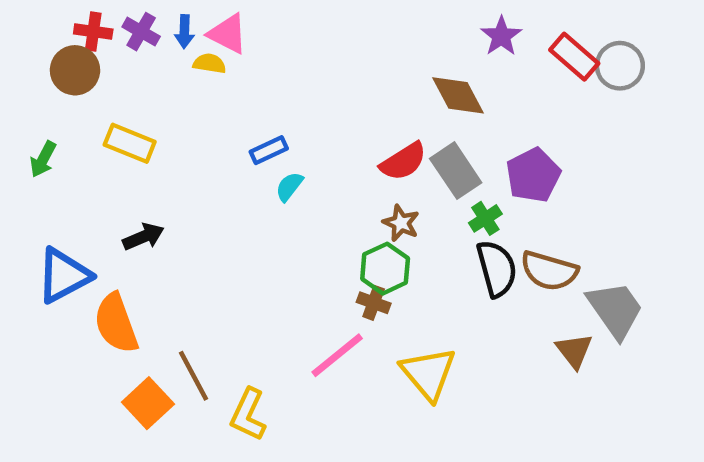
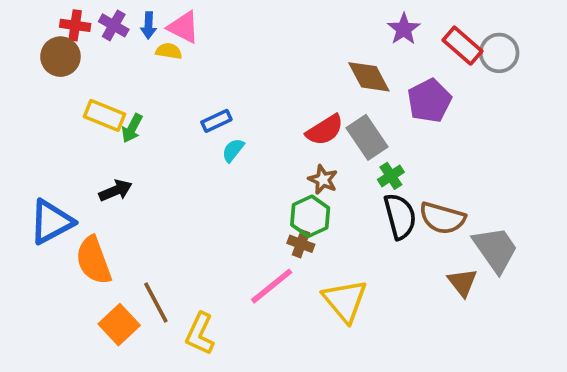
green arrow: (43, 159) -> (132, 128), moved
purple pentagon: (533, 175) -> (429, 101), moved

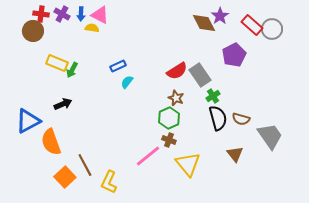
brown diamond: (369, 77) -> (204, 23), moved
brown semicircle: (442, 218) -> (241, 119), size x0.7
brown cross: (301, 244) -> (169, 140), moved
brown triangle: (462, 282) -> (235, 154), moved

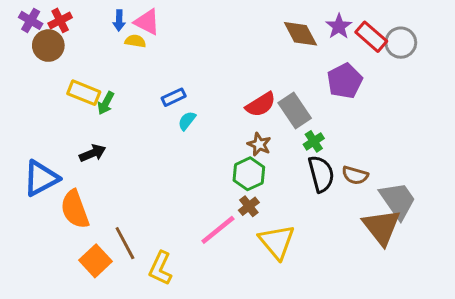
red cross: (41, 14) -> (60, 20), turned -35
purple cross: (62, 14) -> (31, 20), moved
purple star: (220, 16) -> (339, 26), moved
brown cross: (169, 140) -> (249, 206), turned 32
brown triangle: (235, 154) -> (382, 227), moved, size x1.6

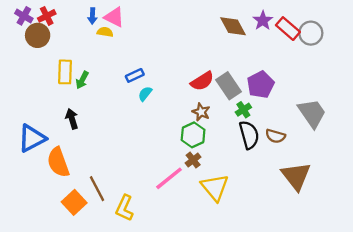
purple pentagon: (345, 81) -> (261, 85), moved
yellow rectangle: (84, 93) -> (65, 72), turned 70
black arrow: (93, 153) -> (72, 119), turned -84
gray trapezoid: (398, 200) -> (312, 113), moved

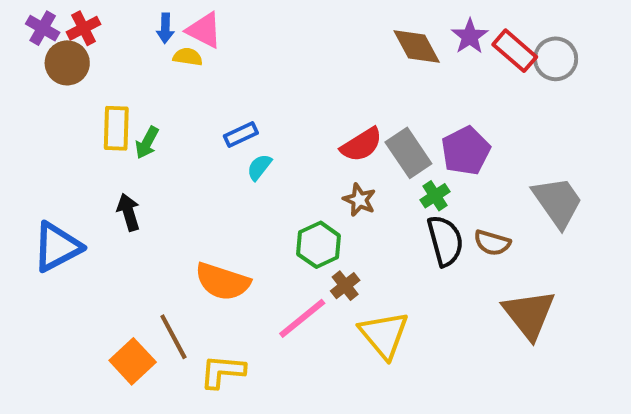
green hexagon: (193, 135) -> (319, 245), moved
orange semicircle: (58, 162) -> (223, 282), moved, turned -52
yellow L-shape: (124, 208) -> (223, 372), turned 70

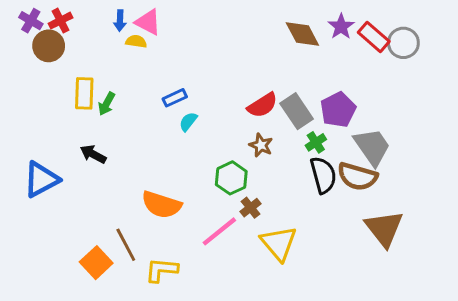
gray trapezoid: (558, 202) -> (372, 147), moved
black arrow: (128, 212) -> (93, 154), turned -45
brown semicircle: (492, 243) -> (357, 176), size x1.5

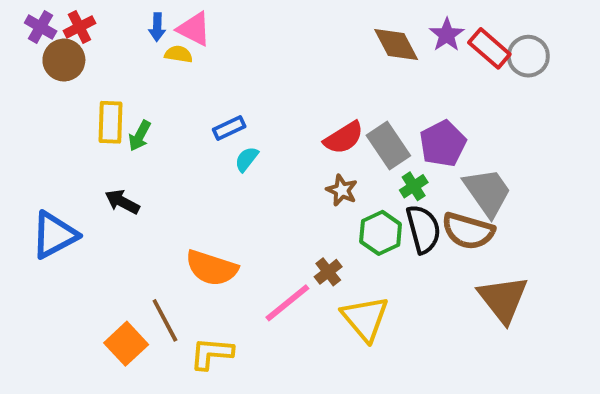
green hexagon: (231, 178) -> (381, 233), moved

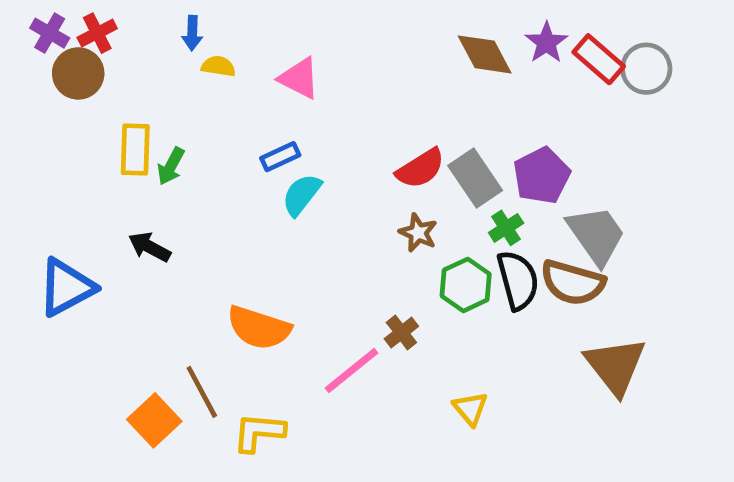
pink triangle: (194, 29) -> (299, 78), moved
cyan semicircle: (247, 159) -> (302, 195), size x1.4
yellow triangle: (365, 318) -> (470, 409), moved, size x0.6

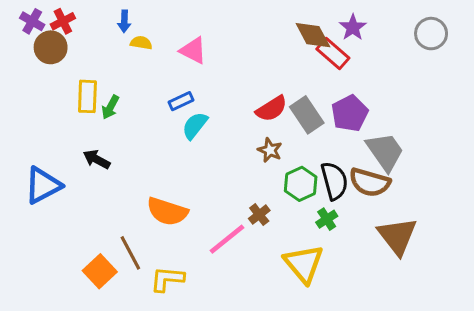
red rectangle: (599, 59) -> (333, 53), moved
gray circle: (646, 69) -> (431, 34), moved
green cross: (506, 228) -> (327, 219), moved
yellow triangle: (470, 409) -> (304, 264), size x1.8

